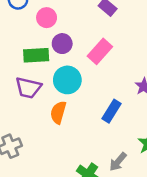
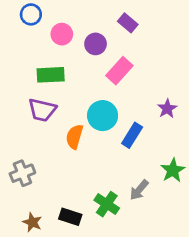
purple circle: (62, 44) -> (96, 44), moved
cyan circle: (67, 80) -> (103, 116), moved

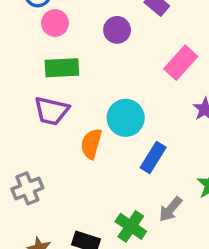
pink circle: (62, 34) -> (55, 23), moved
pink rectangle: (119, 71) -> (181, 63), moved
blue rectangle: (132, 135) -> (153, 157), moved

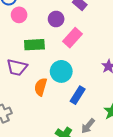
pink rectangle: (181, 63) -> (73, 38), moved
green rectangle: (62, 68) -> (34, 45), moved

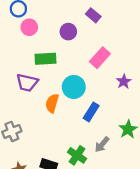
pink rectangle: (73, 38) -> (100, 58), moved

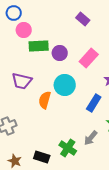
purple circle: (68, 32) -> (60, 53), moved
green rectangle: (46, 59) -> (39, 46), moved
blue rectangle: (91, 112) -> (94, 103), moved

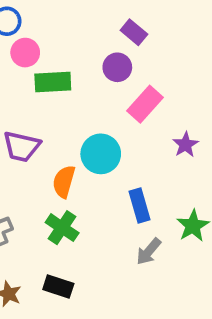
purple circle: (60, 53) -> (117, 67), moved
blue rectangle: (94, 103) -> (139, 205), moved, turned -48
green cross: (68, 148) -> (62, 228), moved

